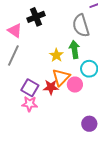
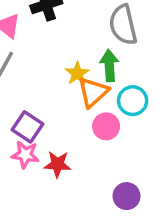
orange triangle: (61, 77) -> (93, 92), moved
red star: (51, 87) -> (58, 164), moved

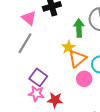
green arrow: (109, 66) -> (79, 28), moved

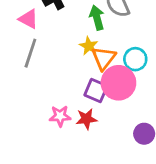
purple square: (38, 77) -> (96, 90), moved
pink circle: (84, 79) -> (118, 83), size x1.6

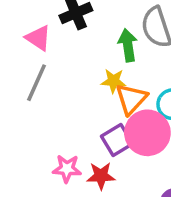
yellow star: (89, 46) -> (113, 81), turned -30
purple square: (96, 90) -> (117, 140), turned 30

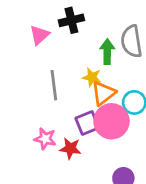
pink triangle: (38, 38) -> (39, 35), turned 35
gray line: (37, 83) -> (54, 85), moved, turned -40

